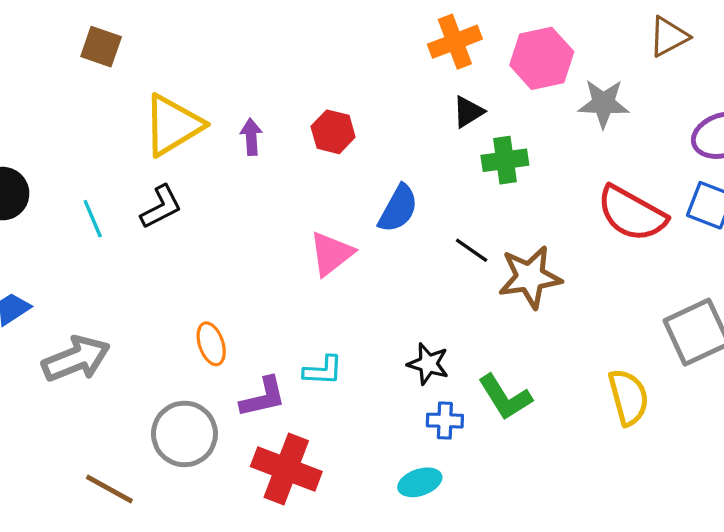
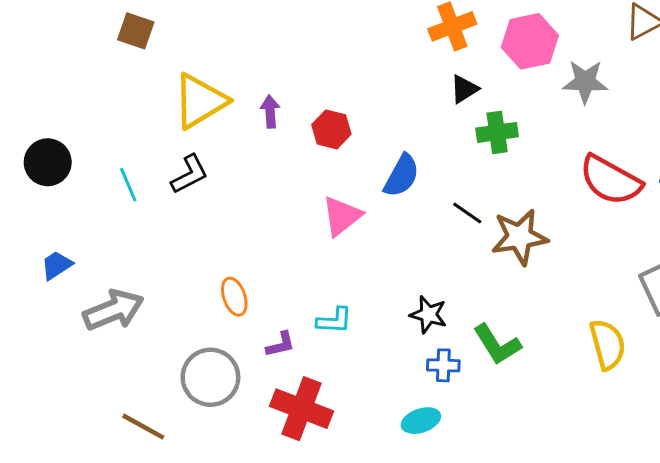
red hexagon: (333, 132) -> (331, 129), moved
purple L-shape: (263, 397) -> (281, 344), size x0.7

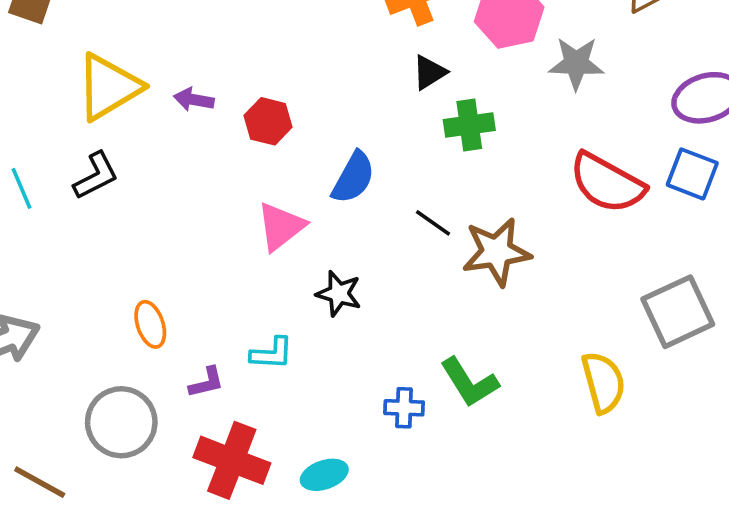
purple arrow: (270, 112) -> (194, 100), turned -76
black star: (428, 315) -> (339, 294), moved
cyan ellipse: (421, 421) -> (324, 475), moved

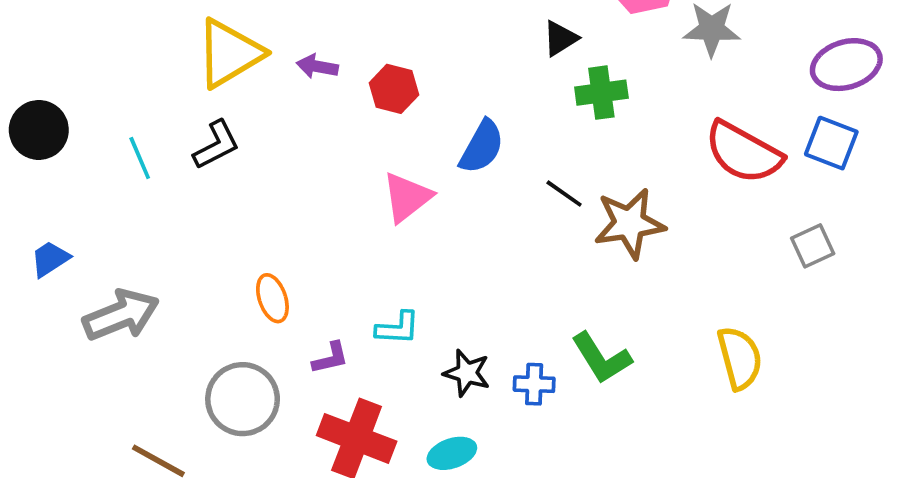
black star: (339, 294) -> (467, 373), moved
gray square: (678, 312) -> (813, 246), moved, size x0.6

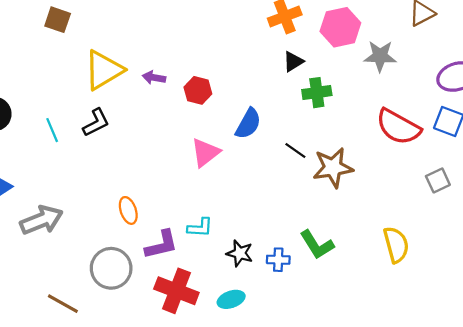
purple L-shape: (330, 358) -> (161, 245), size x1.6

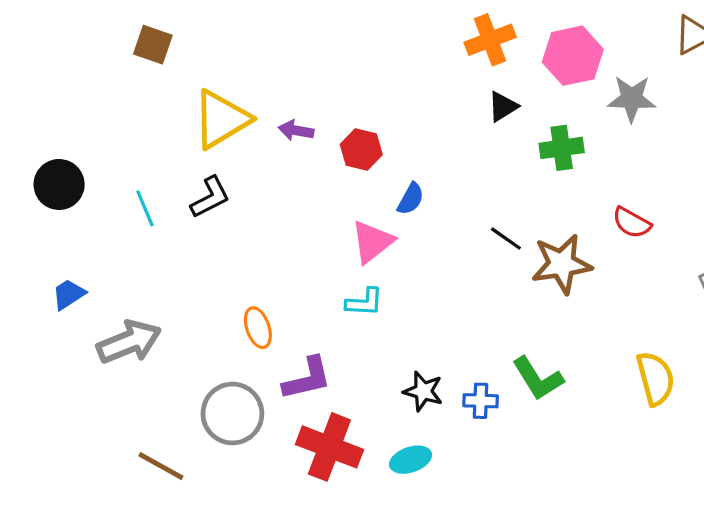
green cross: (317, 93) -> (562, 148), moved
blue semicircle: (248, 124) -> (411, 199), moved, size x0.7
red semicircle: (398, 127) -> (632, 223), moved, size x0.6
cyan L-shape: (200, 228) -> (364, 302), moved

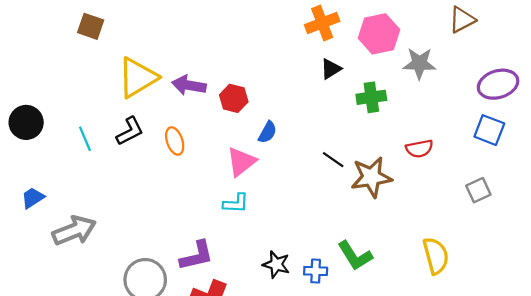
purple arrow: (296, 130) -> (189, 85), size x1.4
red semicircle: (632, 223) -> (419, 149), turned -40
orange ellipse: (258, 328) -> (175, 141), moved

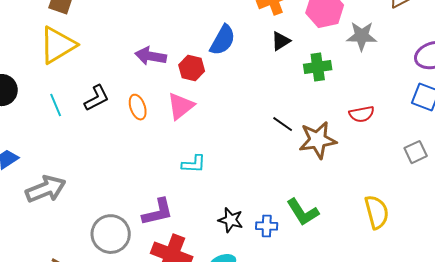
yellow triangle: (138, 78) -> (58, 45), moved
blue semicircle: (268, 132) -> (223, 40), moved, size x1.5
pink triangle: (241, 162) -> (181, 106), moved

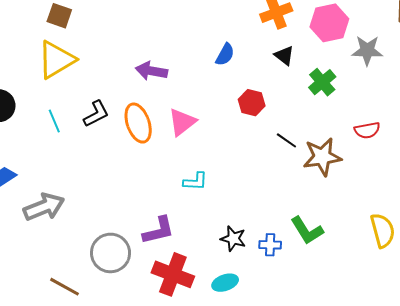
blue semicircle: (223, 40) -> (225, 55), size x0.7
black triangle: (281, 41) -> (284, 56), turned -50
green cross: (318, 67) -> (322, 82), turned -32
red hexagon: (192, 68) -> (252, 103), moved
orange ellipse: (138, 107) -> (138, 123), size x1.5

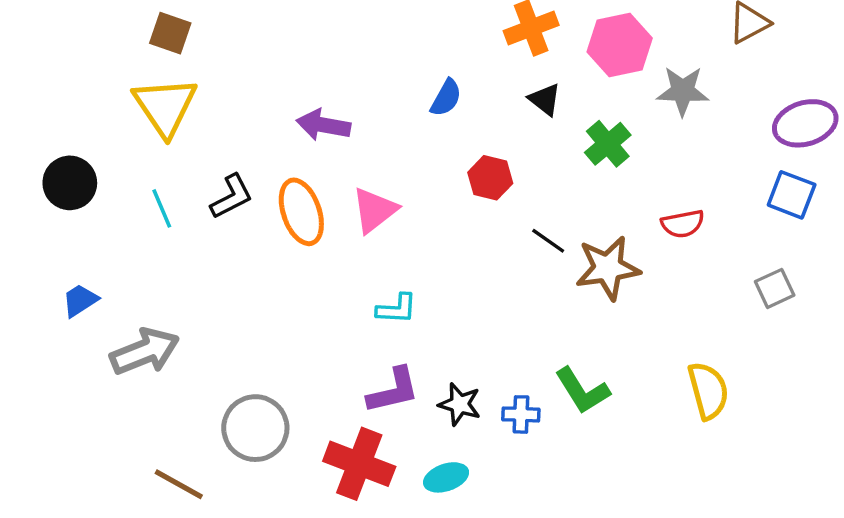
yellow triangle: (56, 60) -> (165, 106), turned -33
purple L-shape: (159, 230) -> (393, 391), moved

